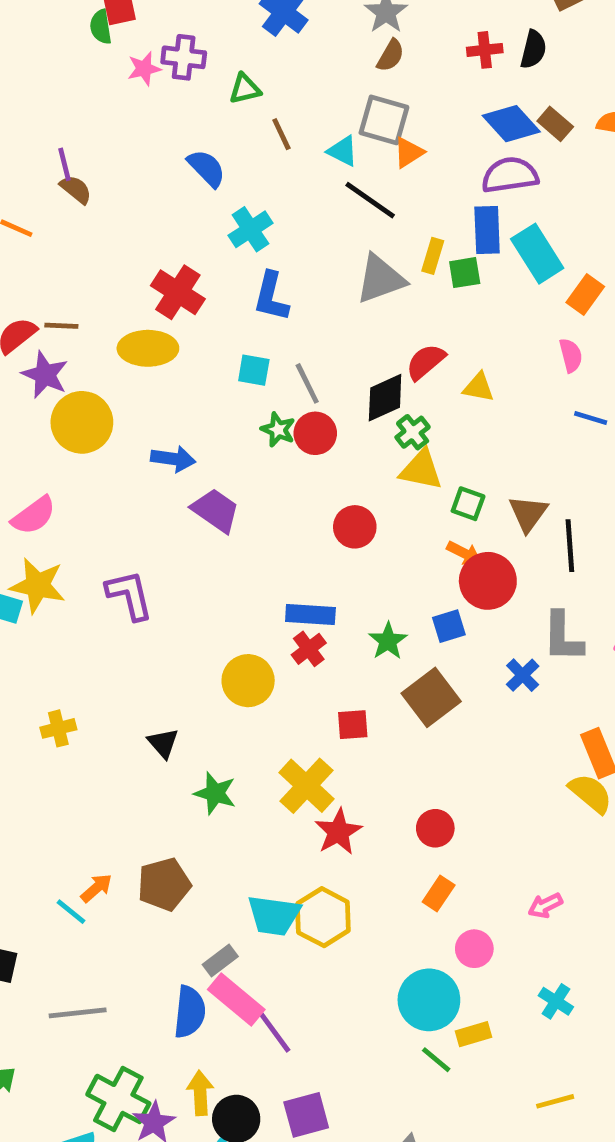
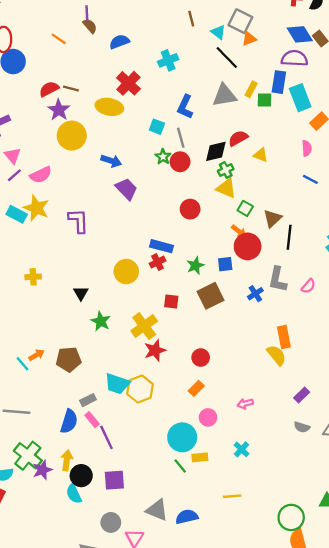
blue semicircle: (206, 168) -> (119, 42), moved, turned -78
blue L-shape: (271, 297) -> (185, 107), moved
pink rectangle: (236, 999) -> (92, 420), size x0.6

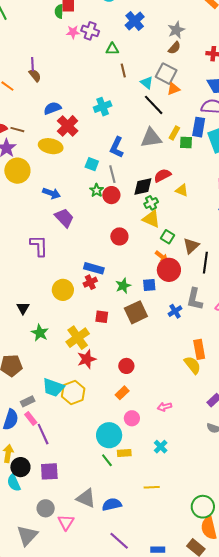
blue semicircle: (119, 42) -> (52, 108), moved
purple L-shape: (78, 221) -> (39, 246), moved

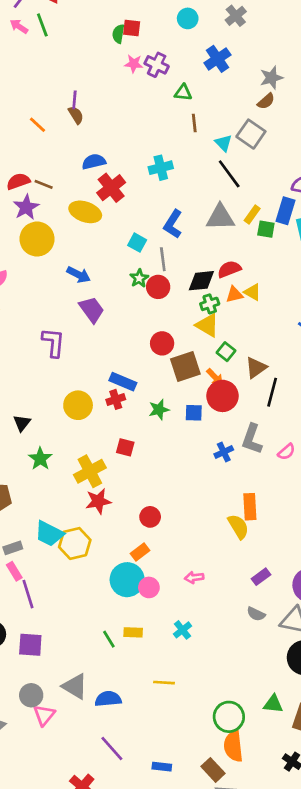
orange triangle: (173, 89) -> (234, 295), moved
brown square: (136, 312) -> (185, 366), moved
cyan circle: (109, 435) -> (127, 580), moved
gray circle: (46, 508) -> (31, 695), moved

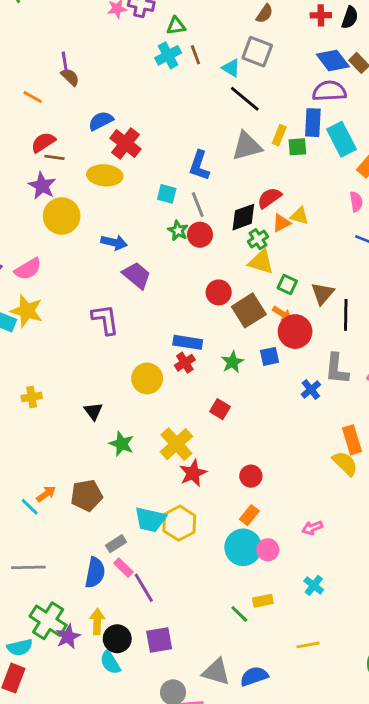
cyan cross: (161, 168) -> (168, 55), moved
red semicircle: (18, 181) -> (43, 142), moved
red square: (125, 447) -> (220, 409), moved, turned 30

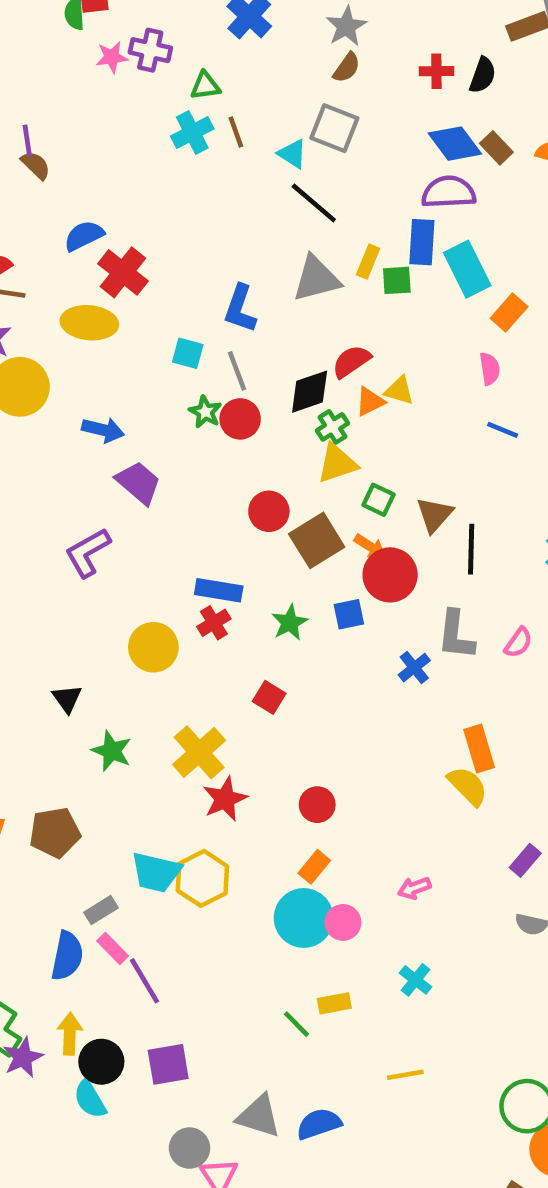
yellow triangle: (261, 262) -> (337, 463), turned -36
purple L-shape: (105, 320) -> (88, 553), turned -112

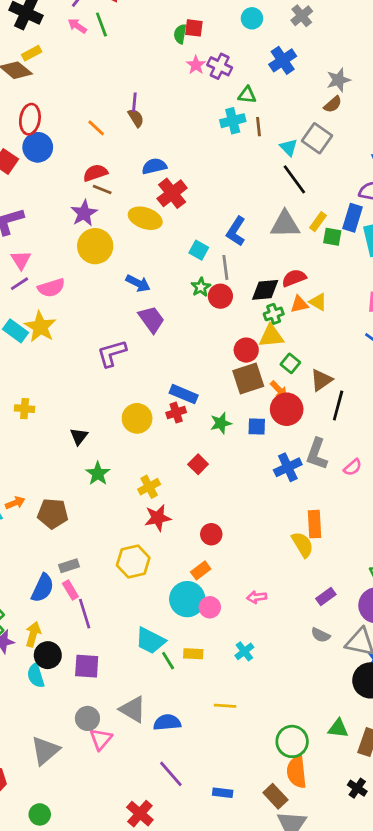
pink star: (112, 57) -> (196, 65), turned 30
red circle: (269, 511) -> (246, 350), moved
blue cross: (414, 668) -> (288, 467), size x1.4
yellow cross: (199, 752) -> (149, 487), size x0.7
cyan trapezoid: (156, 872) -> (150, 641), moved

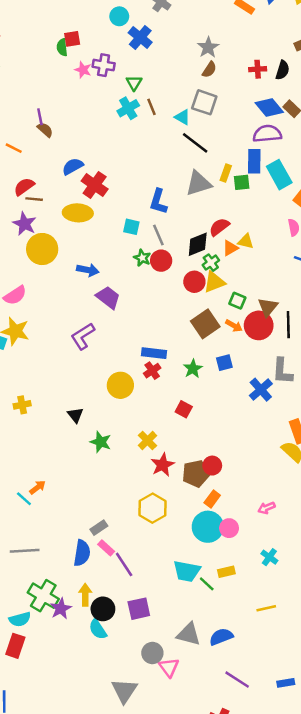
blue cross: (283, 60) -> (140, 38), moved
green triangle: (247, 95) -> (134, 83), turned -49
red circle: (246, 350) -> (194, 282), moved
red circle: (287, 409) -> (259, 325), moved
brown pentagon: (53, 514) -> (196, 474), moved

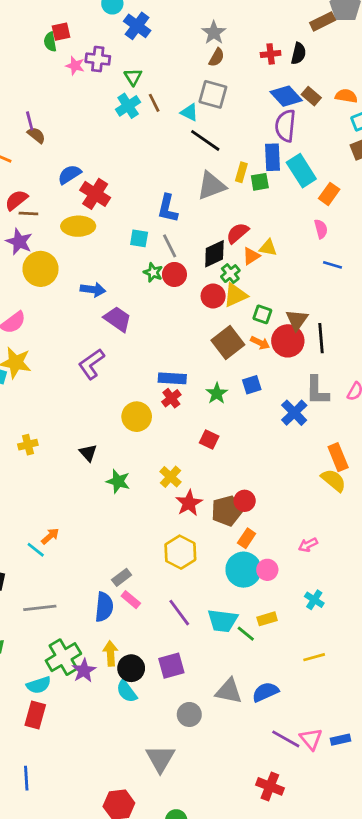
purple semicircle: (267, 134) -> (285, 126), turned -76
purple line: (124, 564) -> (179, 613), moved
green cross: (43, 596) -> (63, 657), turned 32
pink triangle: (169, 667) -> (311, 739), moved

